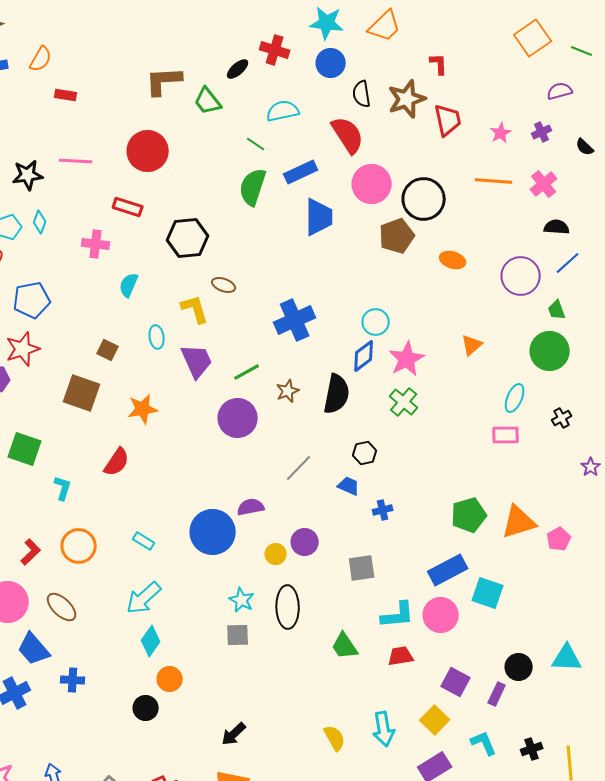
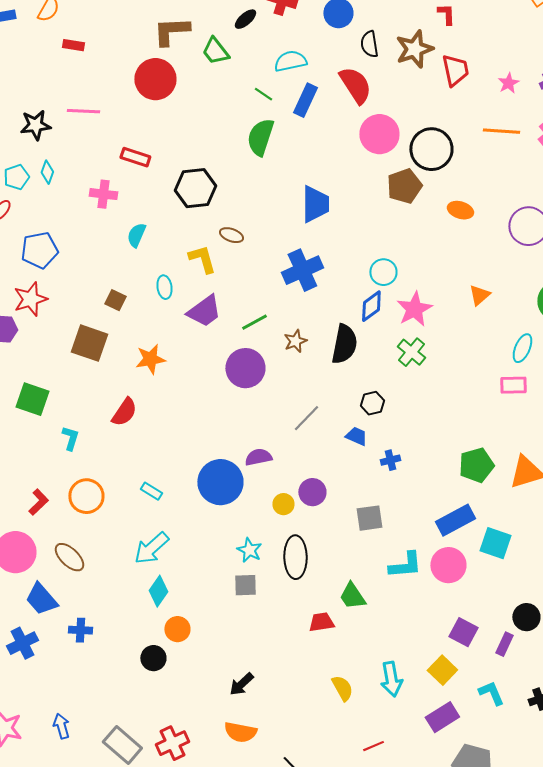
red circle: (148, 151) -> (155, 79), moved
blue rectangle: (301, 172) -> (305, 100), moved, turned -40
blue trapezoid: (319, 217) -> (315, 204), moved
purple trapezoid: (197, 361) -> (204, 311), turned 78
red trapezoid: (401, 656) -> (321, 622), moved

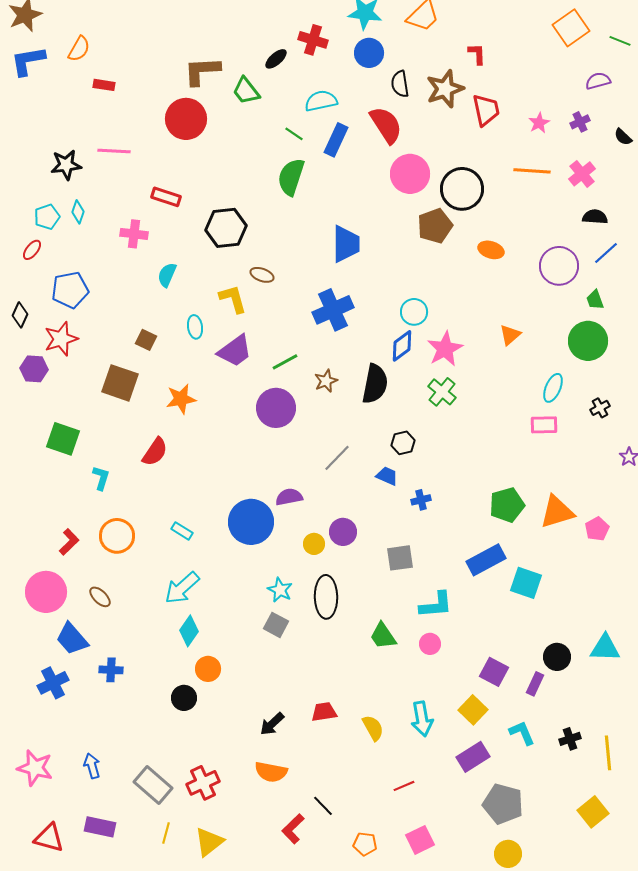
brown ellipse: (69, 557) -> (100, 597), size x0.7
pink circle: (448, 565) -> (430, 644), moved, size x0.6
gray square: (245, 585) -> (276, 625), turned 30
red trapezoid: (321, 622) -> (324, 712), moved

